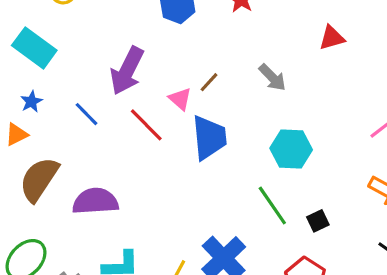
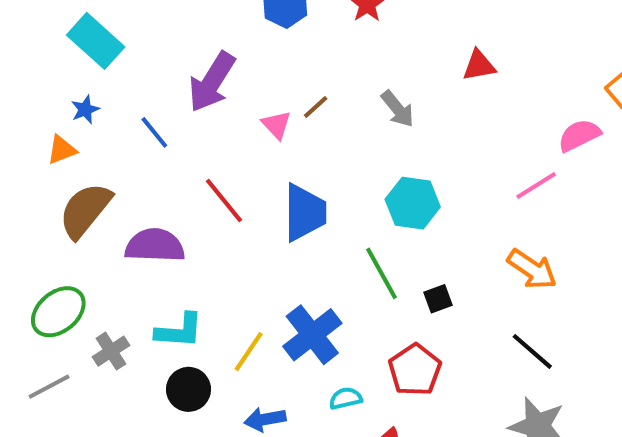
red line: (146, 125) -> (224, 201), moved
blue trapezoid: (209, 138) -> (305, 213), moved

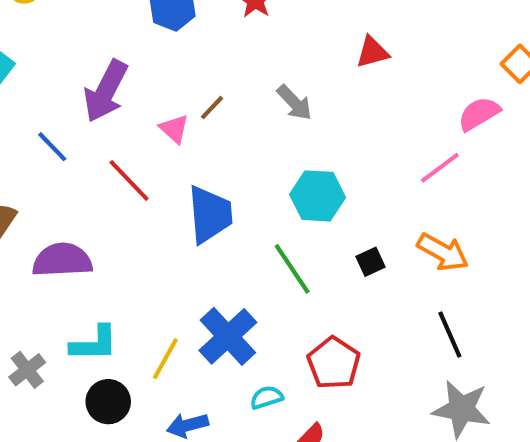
red line: (224, 201) -> (129, 180), moved
black square: (438, 299) -> (370, 262), moved
black line: (532, 351) -> (450, 335), turned 30

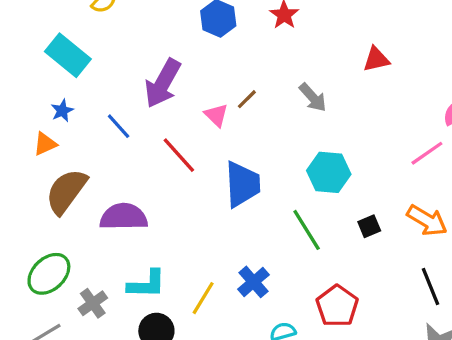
blue cross: (228, 336) -> (254, 282), size x0.7

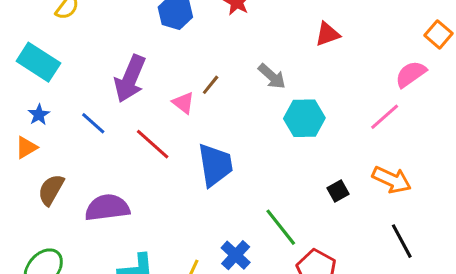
cyan hexagon: (329, 172) -> (304, 118), moved
brown semicircle: (66, 191) -> (51, 190), size x0.7
green line: (307, 230) -> (281, 227), moved

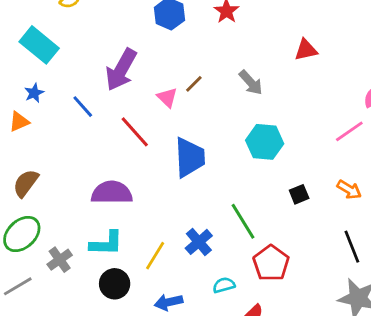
cyan hexagon: (304, 118) -> (265, 142), moved
orange arrow: (392, 180) -> (349, 190), size x0.7
brown semicircle: (51, 190) -> (26, 183), moved
purple semicircle: (107, 208) -> (112, 193), moved

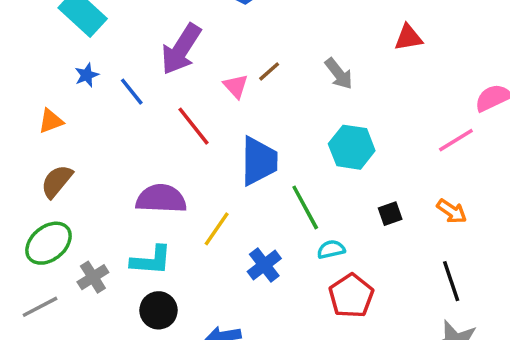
blue star: (34, 93) -> (87, 75), moved
orange triangle: (19, 122) -> (51, 121), moved
green line: (243, 221) -> (305, 207), moved
yellow line: (155, 256) -> (217, 229), moved
cyan semicircle: (224, 285) -> (331, 249), moved

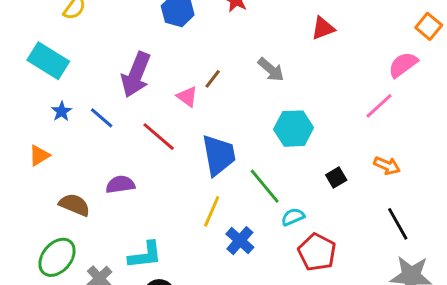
brown semicircle: (57, 181) -> (74, 205), moved, turned 84
purple semicircle: (161, 199) -> (120, 184), moved, size x0.7
yellow line: (217, 229) -> (212, 211), moved

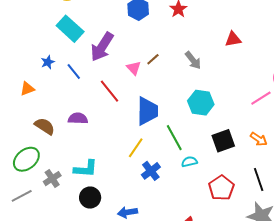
cyan rectangle: (48, 61) -> (70, 29), moved
black square: (336, 177) -> (223, 141), size x1.6
red pentagon: (317, 252) -> (221, 188), moved

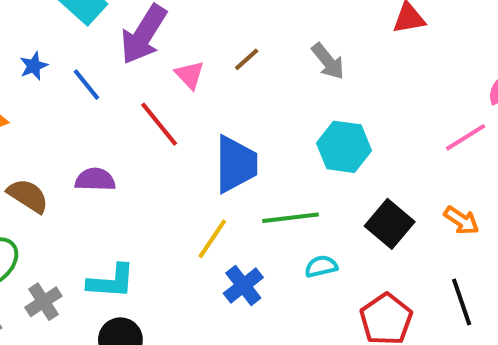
pink triangle: (134, 68) -> (190, 75), moved
green line: (174, 138) -> (290, 218), turned -68
black square: (223, 141) -> (390, 224), turned -30

